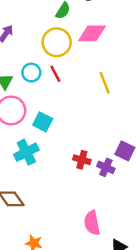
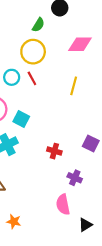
pink diamond: (92, 33) -> (80, 44), moved
yellow line: (105, 83) -> (74, 86), turned 36
purple cross: (106, 167) -> (75, 178), moved

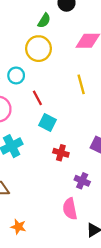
red line: (32, 78) -> (37, 98), moved
yellow line: (74, 86) -> (81, 84), turned -30
cyan square: (21, 119) -> (47, 123), moved

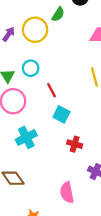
yellow circle: (39, 49) -> (35, 30), moved
pink semicircle: (70, 209) -> (67, 192), moved

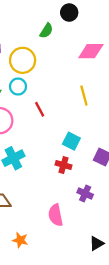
yellow circle: (35, 30) -> (23, 60), moved
cyan square: (61, 114) -> (71, 141), moved

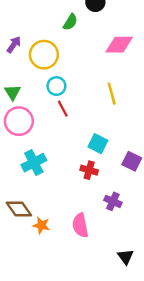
cyan circle: (18, 86) -> (56, 86), moved
orange star: (20, 240) -> (41, 225), moved
black triangle: (97, 244) -> (125, 257), turned -35

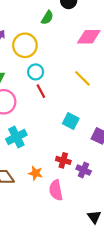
yellow line: (112, 94) -> (82, 78), turned -30
red cross: (89, 170) -> (63, 160), moved
orange star: (41, 225) -> (36, 173), moved

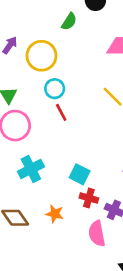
cyan square: (71, 121) -> (80, 174), moved
pink semicircle: (56, 190) -> (97, 234), moved

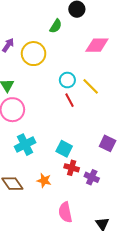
cyan circle: (55, 89) -> (67, 80), moved
red line: (61, 112) -> (69, 100), moved
pink semicircle: (97, 234) -> (65, 212), moved

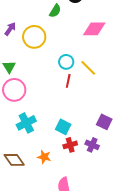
red line: (69, 100) -> (68, 81), turned 40
red cross: (72, 168) -> (70, 145), turned -32
purple cross: (92, 177) -> (92, 145), moved

